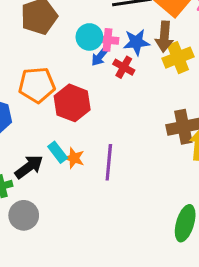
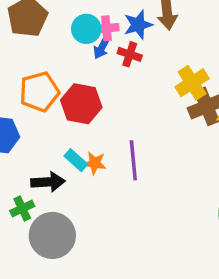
yellow cross: (178, 58) -> (192, 83), moved
black arrow: (29, 167) -> (48, 182), turned 44
gray circle: (24, 215) -> (52, 235), size x1.4

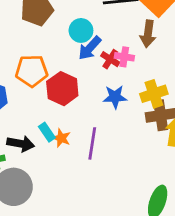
blue star: (138, 25) -> (115, 97), moved
pink cross: (106, 28) -> (124, 57), moved
blue arrow: (102, 47) -> (90, 48), size x1.4

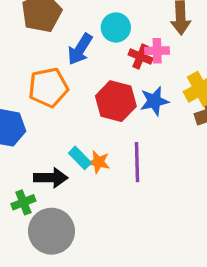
cyan circle: (81, 30) -> (116, 27), moved
blue arrow: (90, 48) -> (80, 49), moved
red hexagon: (62, 89) -> (116, 101), moved

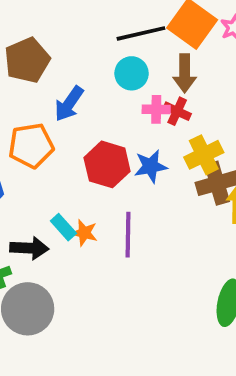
cyan circle: (116, 27) -> (132, 73), moved
red cross: (141, 56) -> (177, 111), moved

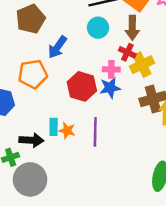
pink cross: (156, 109) -> (111, 69), moved
yellow cross: (204, 155) -> (142, 65), moved
cyan rectangle: (63, 227) -> (54, 127), turned 42

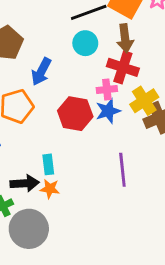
red cross: (127, 52) -> (123, 67), size x1.5
yellow cross: (142, 65) -> (144, 101), moved
orange star: (67, 131) -> (50, 189), moved
purple line: (95, 132) -> (122, 170), moved

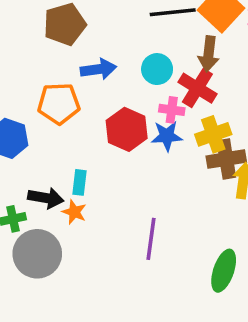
cyan circle: (85, 43) -> (157, 69), moved
blue arrow: (41, 72) -> (98, 69), turned -140
purple line: (122, 170) -> (151, 239), moved

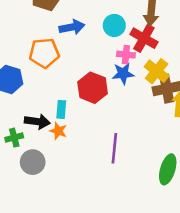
red hexagon: (127, 129) -> (93, 88), moved
yellow cross: (213, 134) -> (157, 71), turned -30
gray circle: (37, 254) -> (33, 162), size x0.7

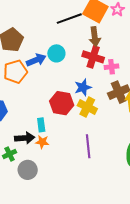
cyan circle: (114, 25) -> (56, 53), moved
orange pentagon: (44, 53) -> (15, 72), moved
pink cross: (126, 55) -> (112, 67), moved
yellow cross: (157, 71) -> (87, 107), moved

